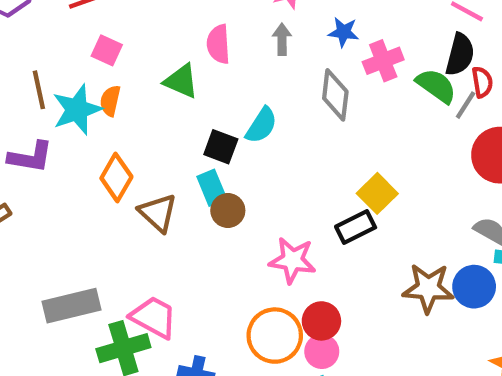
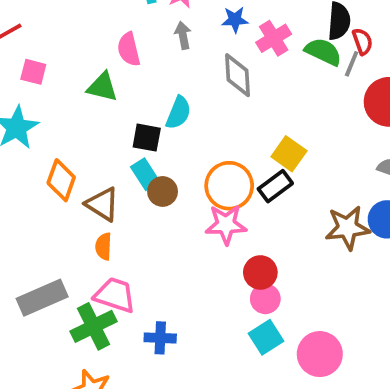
orange semicircle: (110, 101) -> (103, 246), moved
orange circle: (275, 336) -> (229, 186), moved

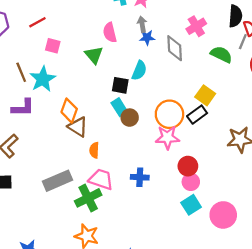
blue star: (235, 20) -> (147, 37), moved
green semicircle: (323, 52) -> (221, 54), moved
green triangle: (102, 87) -> (94, 55), turned 36
brown triangle: (102, 204) -> (78, 127), moved
blue cross: (160, 338) -> (140, 177), moved

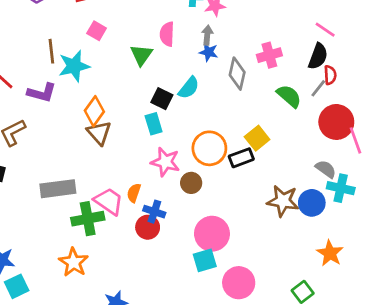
brown circle: (130, 118) -> (191, 183), moved
pink star: (167, 137) -> (165, 162), moved
orange semicircle: (94, 150) -> (134, 193), moved
red circle: (188, 166) -> (148, 227), moved
pink circle: (191, 182) -> (212, 234), size x1.6

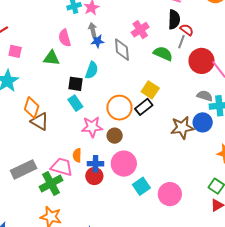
green triangle: (141, 55) -> (51, 58), turned -42
red semicircle: (330, 75) -> (187, 30), turned -32
pink circle: (212, 234) -> (124, 164), moved

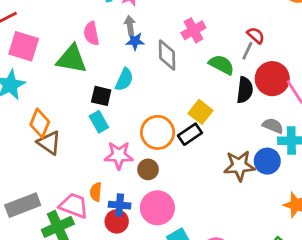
black semicircle: (174, 20) -> (245, 90), moved
pink square: (15, 51) -> (24, 46), size x1.6
green triangle: (51, 58) -> (72, 59), size x1.4

